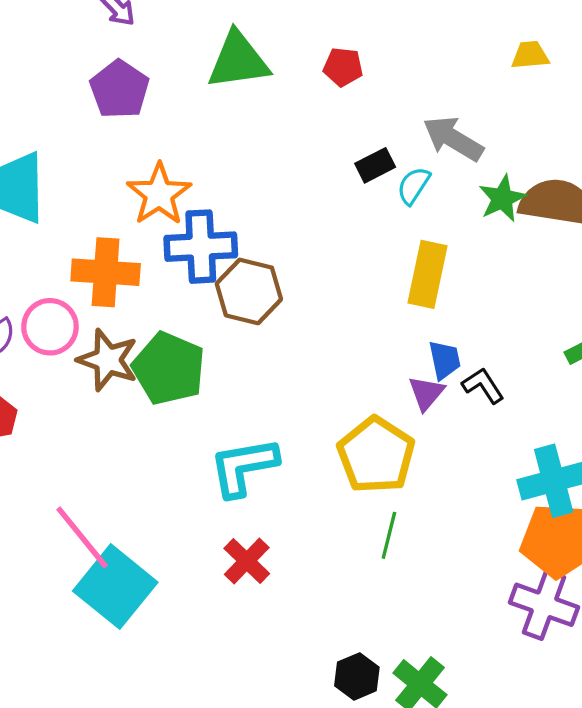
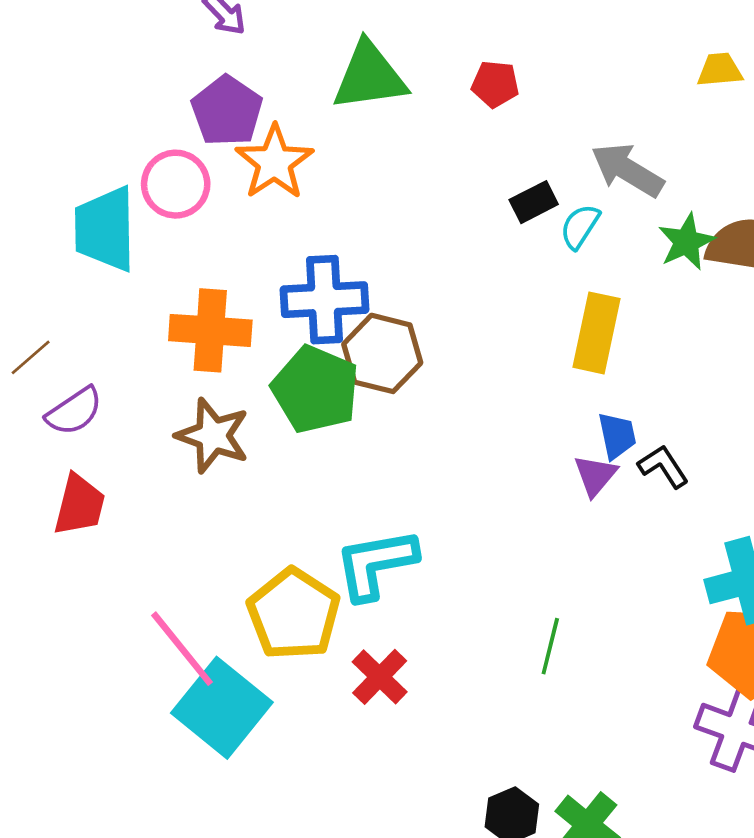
orange star: (159, 194) -> (274, 162), moved
pink circle: (50, 327) -> (176, 184), moved
green pentagon: (169, 368) -> (316, 389), moved
yellow pentagon: (376, 455) -> (294, 614), moved

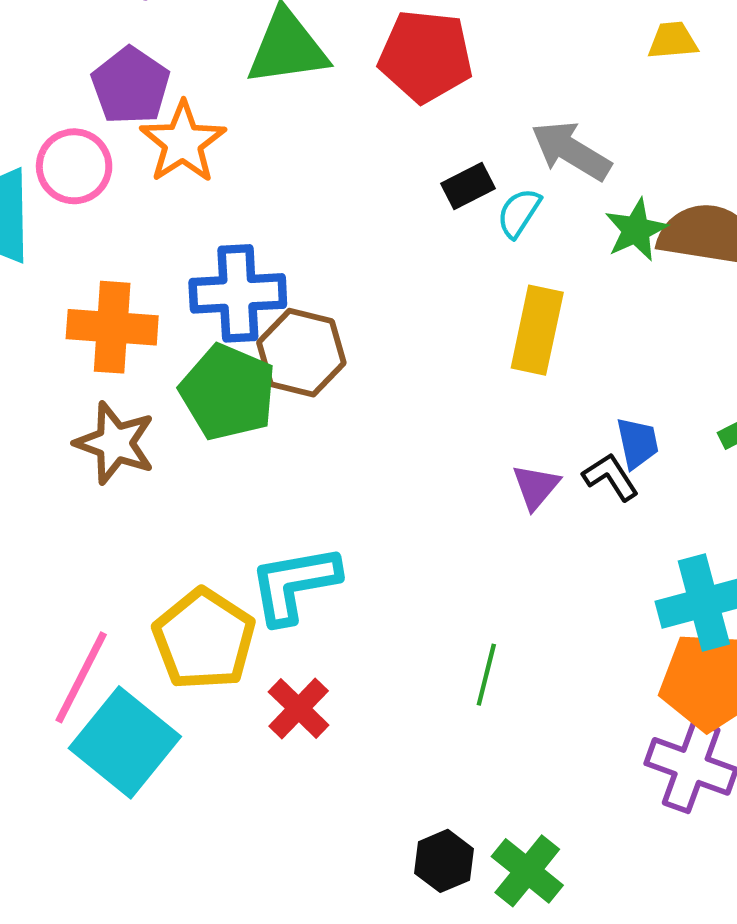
red pentagon: (495, 84) -> (426, 56), size x1.8
blue trapezoid: (617, 436) -> (637, 443), moved
pink line: (182, 649) -> (81, 677), turned 66

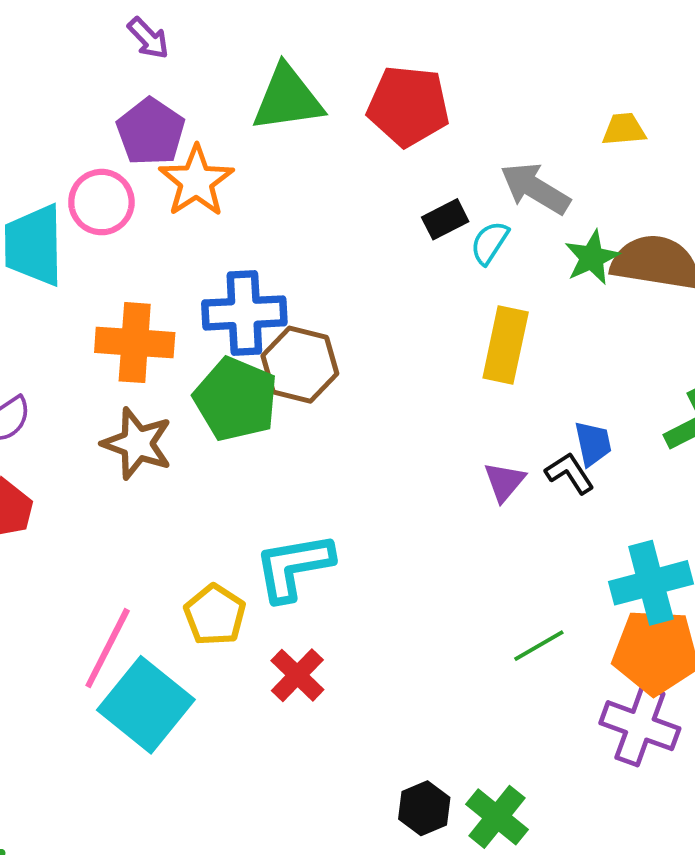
yellow trapezoid: (673, 41) -> (624, 129), moved
yellow pentagon: (204, 639) -> (215, 615), size x0.7
green line: (486, 675) -> (539, 646), moved, turned 46

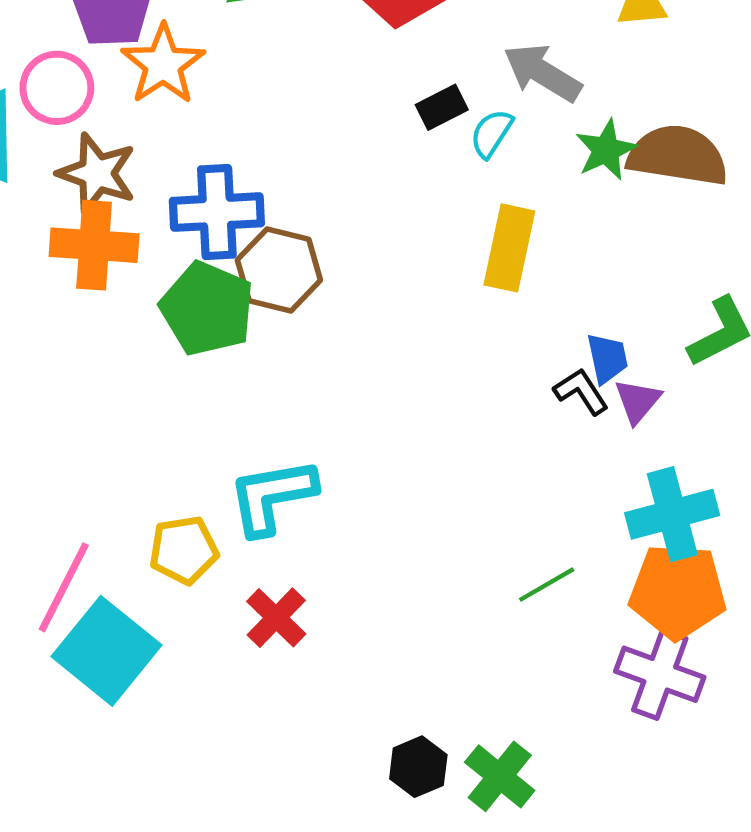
brown star: (137, 444) -> (97, 173), moved
purple triangle: (504, 482) -> (638, 401), moved
yellow pentagon: (215, 615) -> (184, 550), turned 30

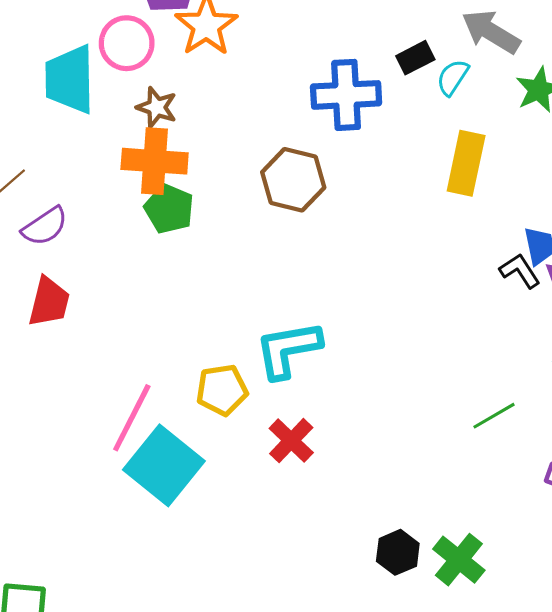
brown star: (97, 173) -> (157, 107), size x0.7
blue cross: (217, 212) -> (346, 95), moved
green pentagon: (207, 309) -> (169, 209), moved, size x0.7

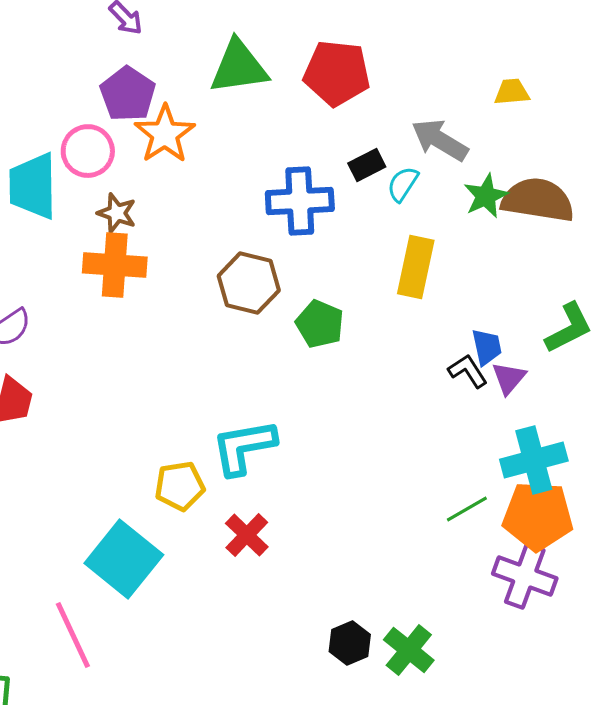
green pentagon: (169, 209) -> (320, 324), moved
green line: (494, 416) -> (467, 509), moved
pink line: (132, 418) -> (73, 635), moved, turned -52

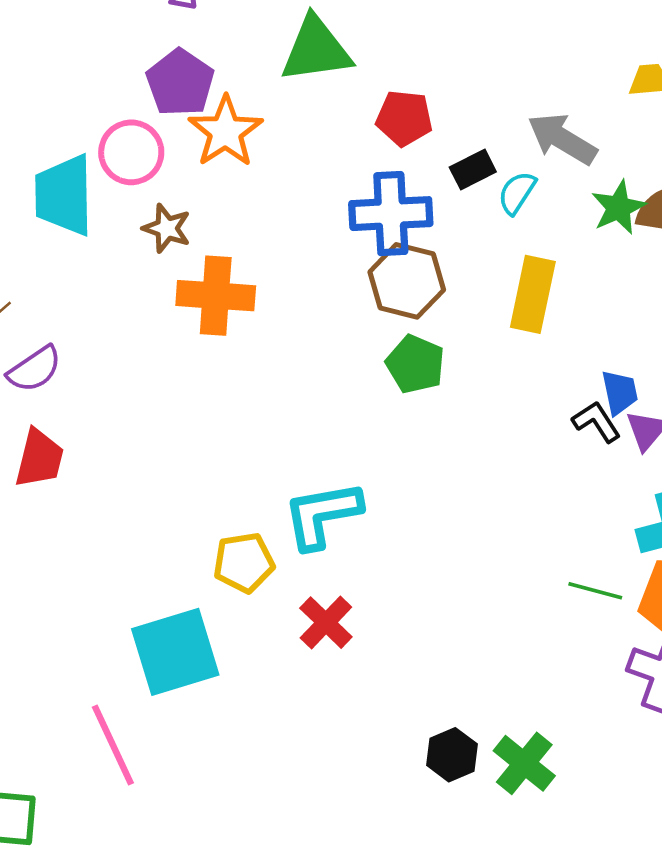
red pentagon: (337, 73) -> (404, 118), moved, size x0.7
orange cross: (115, 265) -> (216, 296), moved
brown hexagon: (249, 283) -> (407, 281), moved
green line: (467, 509) -> (595, 591), turned 45
cyan square: (124, 559) -> (175, 652), turned 34

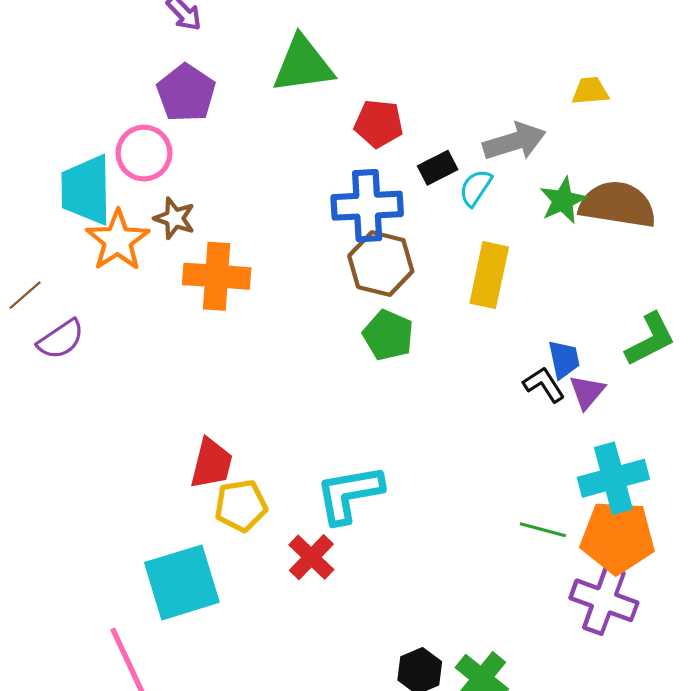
orange star: (226, 132) -> (118, 240), moved
gray arrow: (562, 139) -> (514, 141), turned 132
red trapezoid: (39, 458) -> (211, 464), moved
cyan L-shape: (322, 515) -> (349, 494), moved

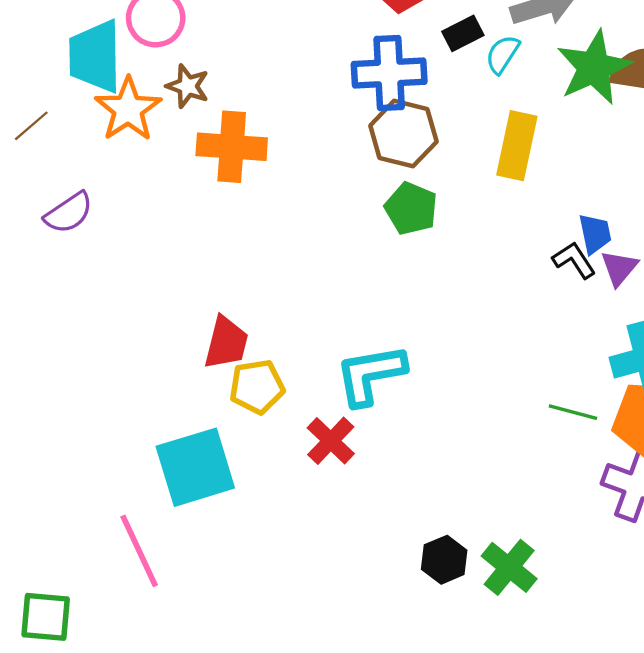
green star: (563, 200) -> (594, 67), size x1.5
brown line: (25, 295) -> (31, 126), moved

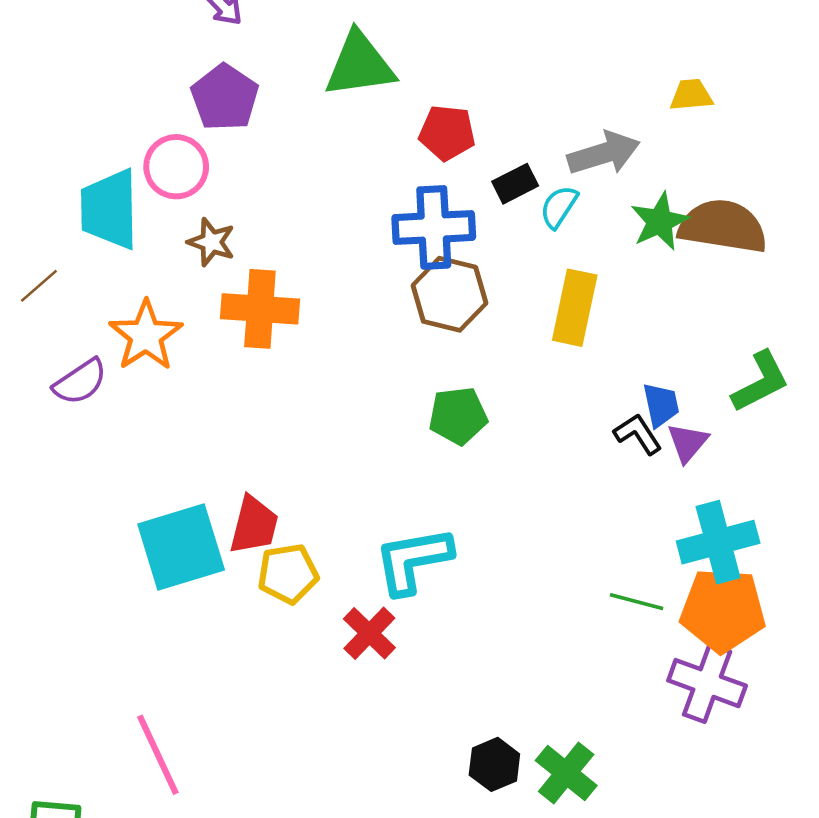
green star: (594, 67) -> (660, 221), size x0.7
orange star: (128, 109) -> (146, 336), moved
green pentagon: (411, 208) -> (458, 416), moved, turned -30
cyan square: (195, 467) -> (181, 547), moved

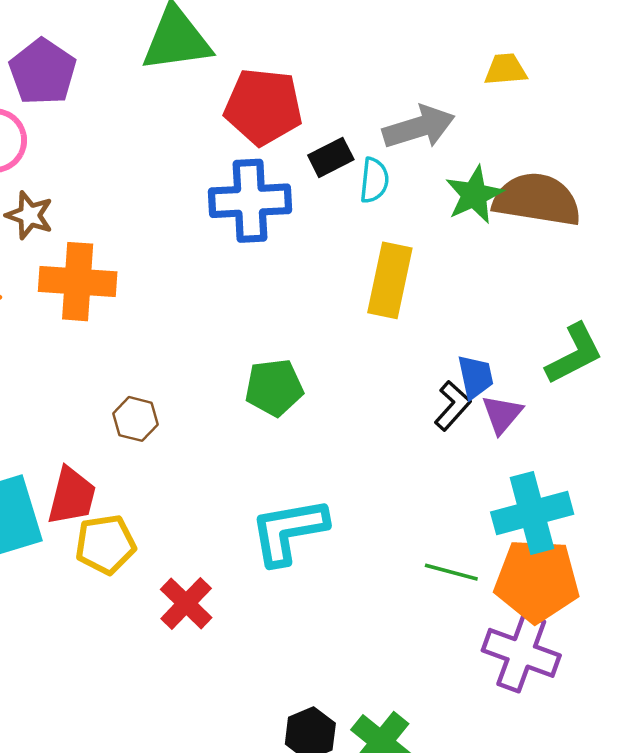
red pentagon: (447, 133) -> (263, 107), size x1.4
cyan semicircle: (559, 207) -> (374, 180), turned 153
brown hexagon: (450, 294) -> (135, 419), moved, size x0.6
black L-shape: (638, 434) -> (453, 406), turned 75
cyan L-shape: (413, 560) -> (289, 531), moved

